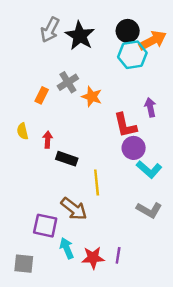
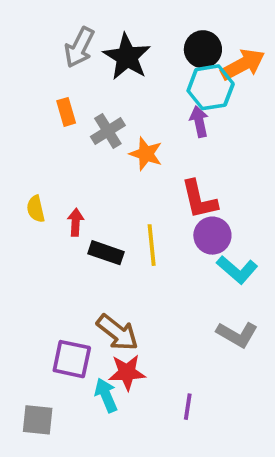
orange rectangle: (42, 95) -> (66, 112), moved, turned -42
purple arrow: (150, 107) -> (199, 121), moved
yellow line: (97, 183) -> (152, 245), moved
red star: (93, 258) -> (127, 372), moved

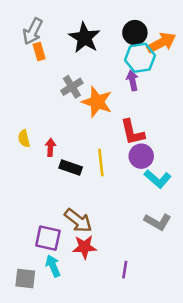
gray arrow: (79, 47) -> (33, 31), moved
orange rectangle: (66, 112) -> (39, 52), moved
orange star: (146, 154) -> (97, 102), size x1.4
cyan arrow: (106, 395) -> (53, 266), moved

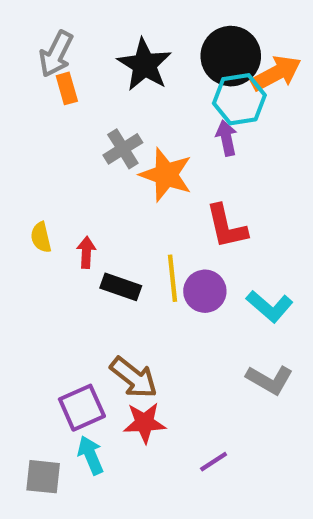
black circle: (135, 33) -> (231, 56), size x1.4
purple circle: (141, 156) -> (205, 291), moved
purple square: (48, 238) -> (82, 408), turned -36
purple line: (125, 270) -> (214, 462), turned 48

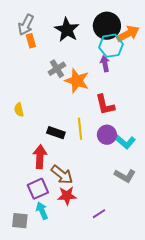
red arrow: (86, 252) -> (40, 157), moved, size x1.6
purple circle: (205, 291) -> (107, 135), moved

